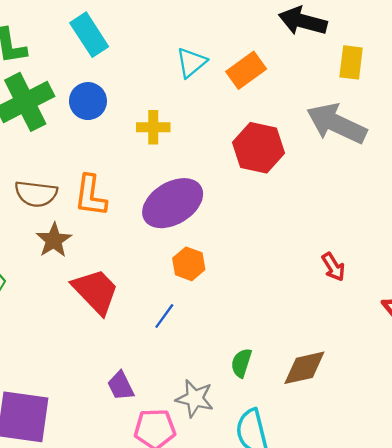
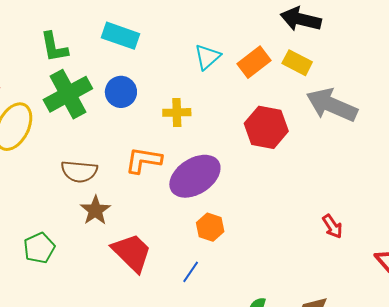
cyan rectangle: (89, 35) -> (120, 36), turned -36
yellow rectangle: (351, 62) -> (297, 63), moved, turned -68
orange L-shape: (91, 196) -> (144, 160), moved, turned 93

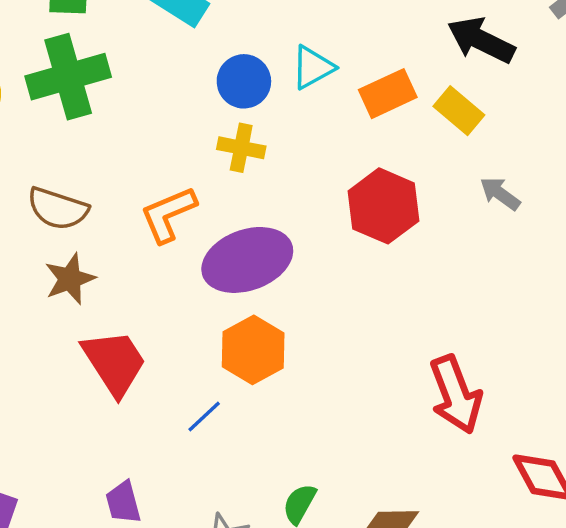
blue circle: (121, 92) -> (244, 81), moved
gray arrow: (332, 105) -> (500, 194), size x0.5
orange L-shape: (144, 160) -> (168, 214), turned -45
red arrow: (332, 226) -> (456, 394), size x1.8
orange hexagon: (210, 227) -> (253, 350), size x1.4

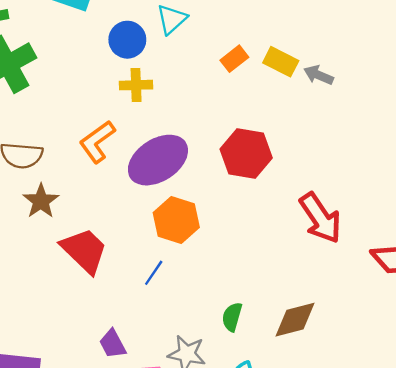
orange rectangle: (388, 94) -> (234, 59), moved, size x0.7
yellow rectangle: (459, 111) -> (281, 62), moved
red hexagon: (384, 206) -> (246, 154), moved

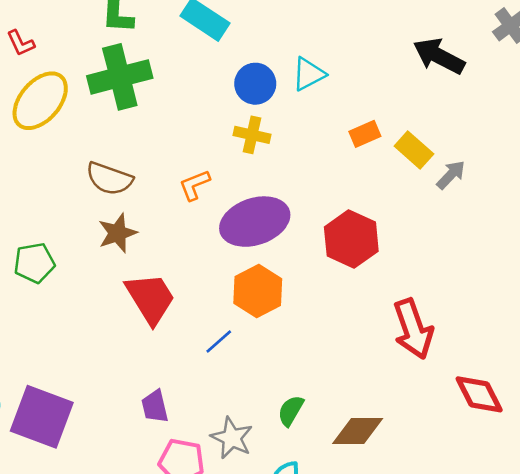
gray arrow: (319, 75) -> (451, 175), turned 96
orange L-shape: (97, 142) -> (195, 185), size x0.7

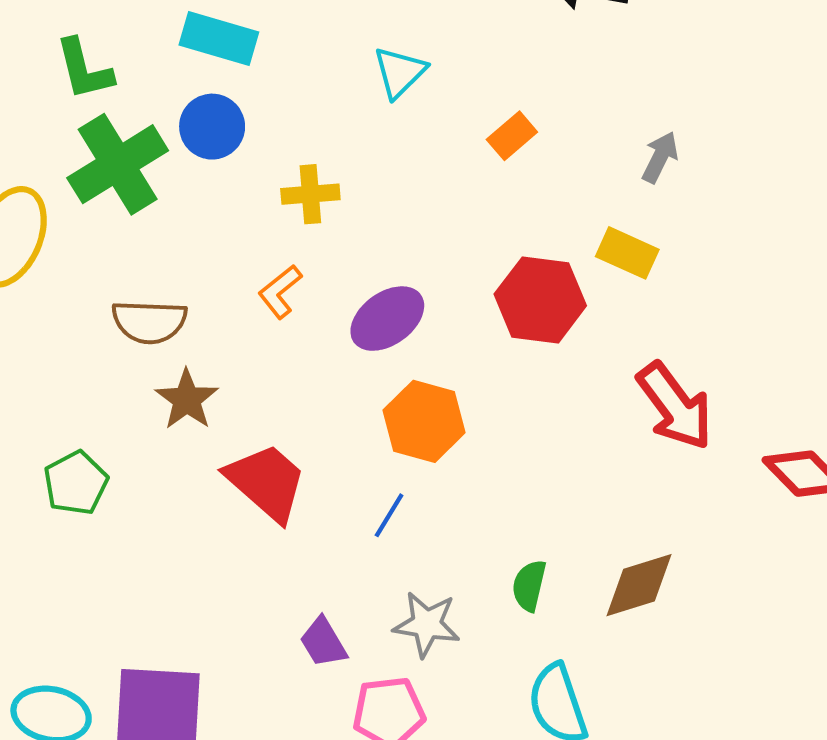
blue circle: (255, 84) -> (212, 127), moved
yellow cross: (252, 135) -> (310, 194), moved
yellow rectangle: (414, 150) -> (627, 253), moved
purple ellipse: (255, 222) -> (387, 319), size x0.7
gray star: (232, 438) -> (427, 624), moved

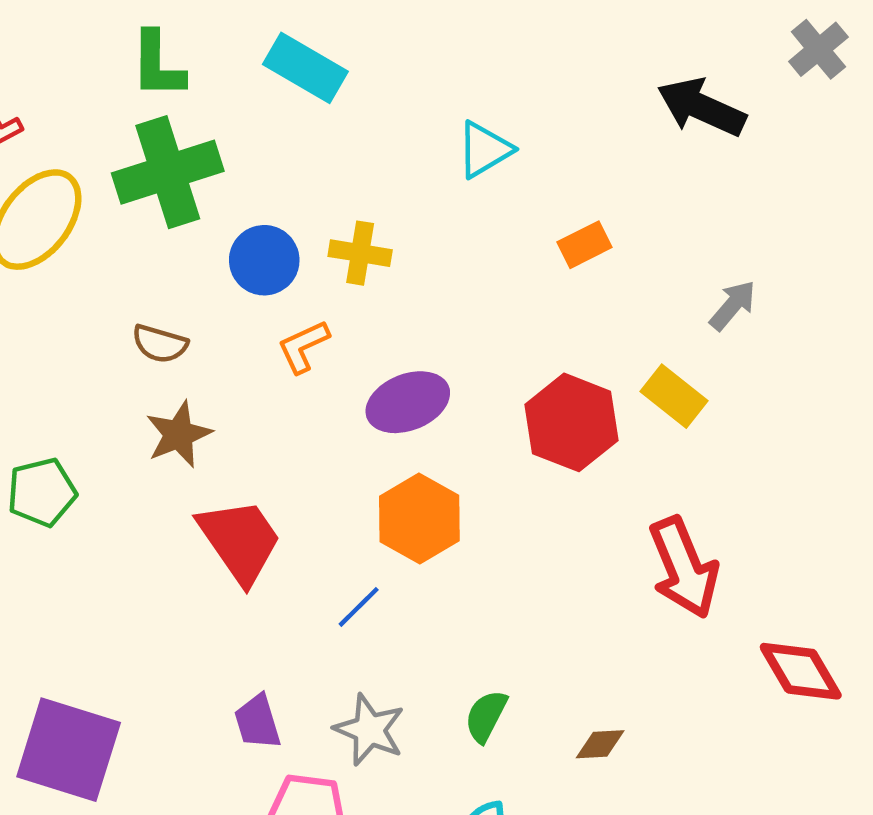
blue circle: (212, 127) -> (264, 260), moved
brown semicircle: (149, 322) -> (160, 344), size x0.7
brown diamond: (639, 585) -> (600, 744), size x0.6

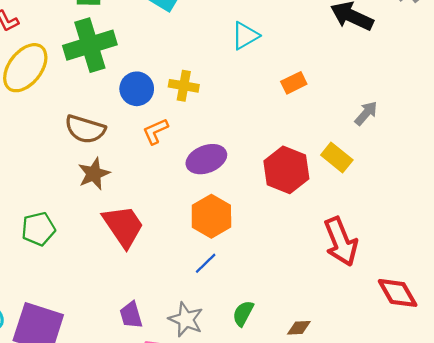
brown semicircle: (160, 344) -> (85, 129), size x1.5
green pentagon: (42, 492) -> (38, 229), moved
blue line: (359, 607) -> (206, 263), moved

